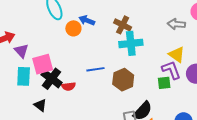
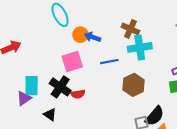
blue arrow: (87, 20) -> (93, 37), moved
purple triangle: (21, 51) -> (24, 98), moved, turned 42
pink square: (43, 64) -> (72, 62), moved
blue line: (95, 69) -> (109, 62), moved

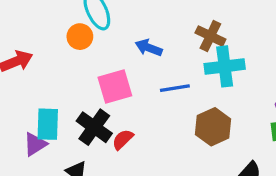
orange circle: (80, 35) -> (80, 37), moved
red semicircle: (78, 94) -> (123, 139), turned 144

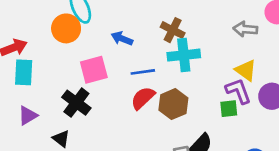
orange circle: (80, 37) -> (66, 28), size x1.4
cyan rectangle: (48, 124) -> (24, 72), moved
red semicircle: (123, 139) -> (143, 98), moved, size x1.4

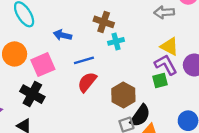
orange circle: (66, 28) -> (15, 54), moved
cyan cross: (184, 55) -> (116, 41), size x0.6
brown hexagon: (173, 104) -> (123, 95), moved

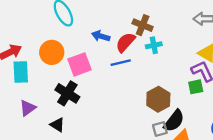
red semicircle: (87, 82) -> (125, 42), moved

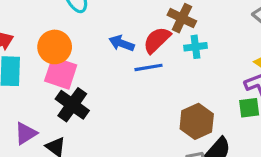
blue arrow: (101, 36) -> (122, 43), moved
pink square: (79, 64) -> (61, 73), moved, turned 35
purple triangle: (28, 108) -> (26, 133), moved

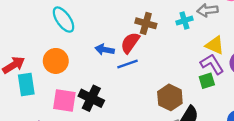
cyan cross: (196, 47) -> (184, 21), moved
pink square: (61, 73) -> (64, 101), moved
black cross: (72, 105) -> (91, 98), moved

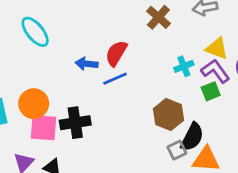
cyan cross: (184, 21) -> (184, 66), moved
brown cross: (146, 23) -> (158, 17), moved, turned 30
orange circle: (56, 61) -> (34, 104), moved
black cross: (91, 98) -> (75, 123), turned -30

